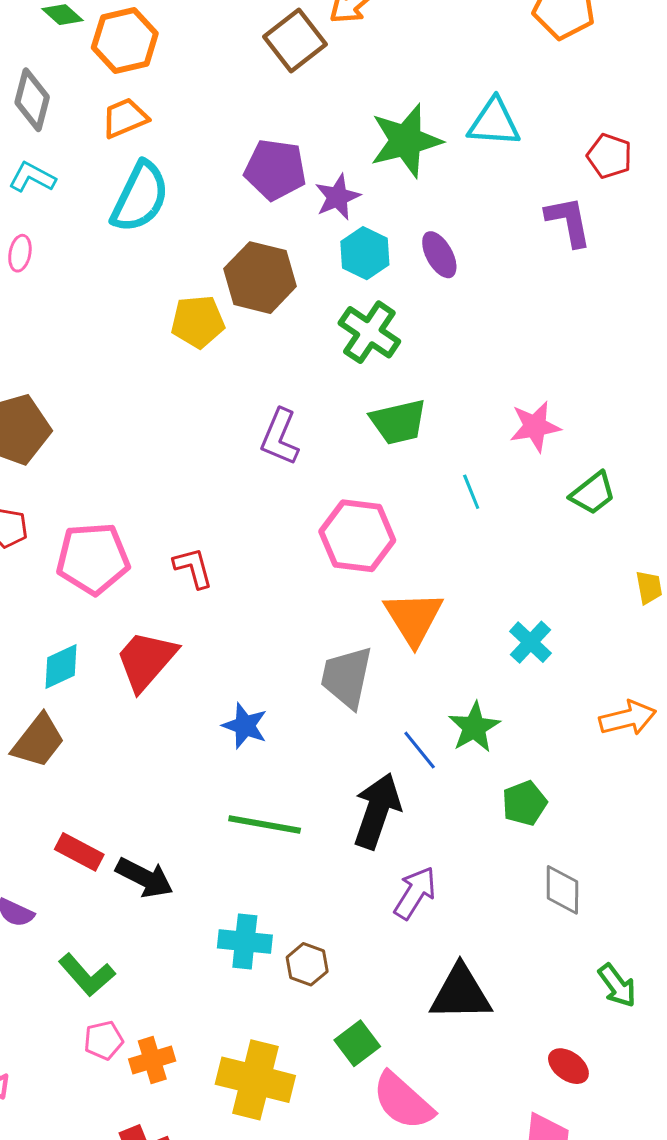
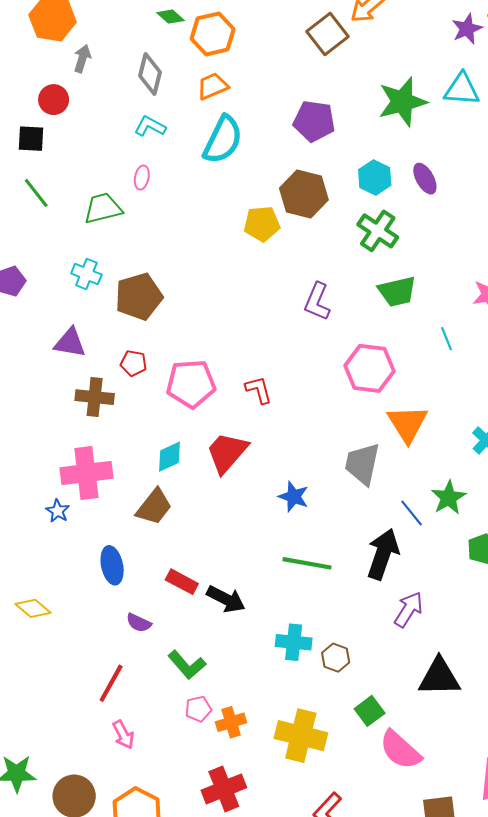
purple star: (338, 197) -> (467, 29), moved

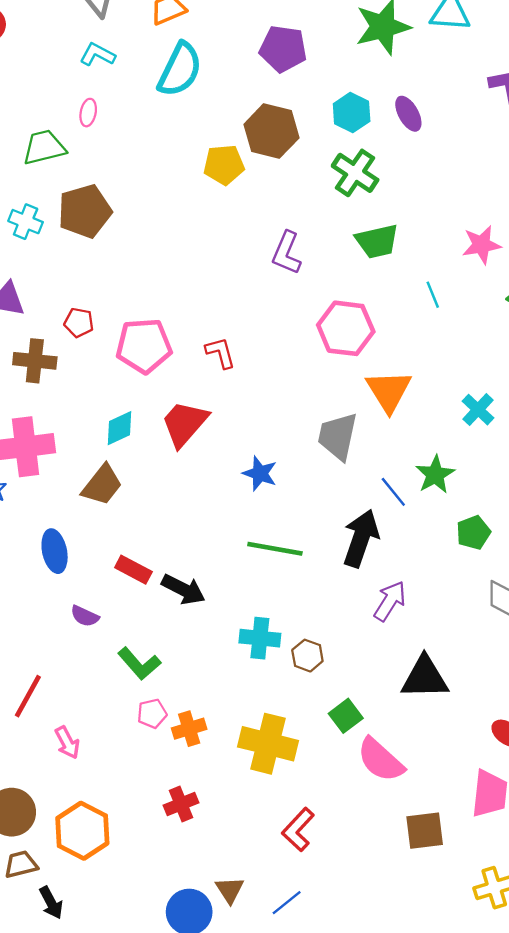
brown pentagon: (139, 297) -> (85, 211), moved
red line: (111, 683) -> (28, 696), moved
red cross: (224, 789) -> (181, 804), size x0.7

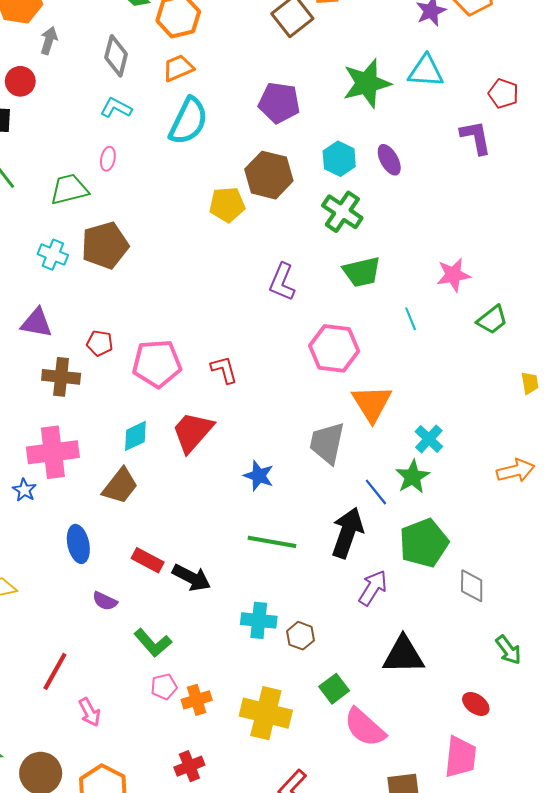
cyan cross: (478, 410) -> (429, 439), moved
green pentagon: (473, 533) -> (424, 543), moved, size x1.6

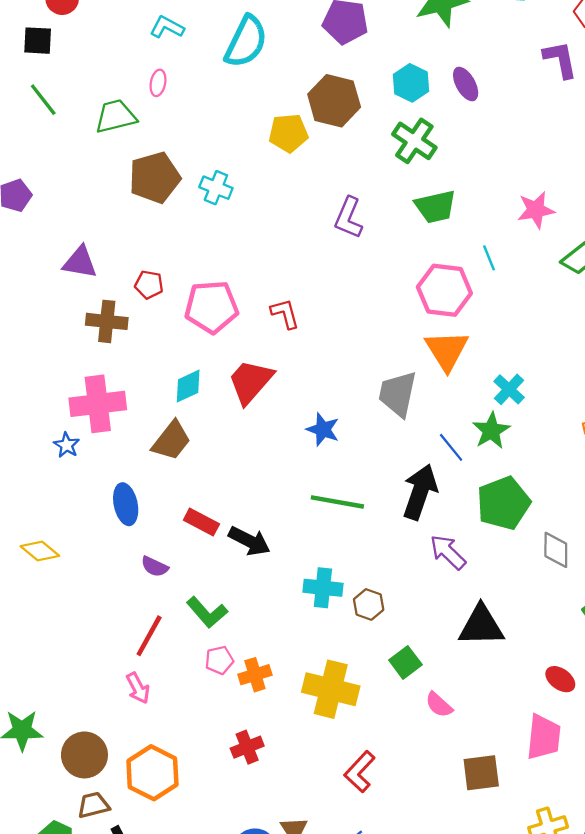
cyan cross: (53, 255) -> (216, 188), moved
pink hexagon: (334, 348) -> (444, 290), moved
purple arrow: (373, 588) -> (448, 552), turned -78
red line: (55, 671) -> (149, 636), moved
pink semicircle: (365, 727) -> (439, 705), size x0.6

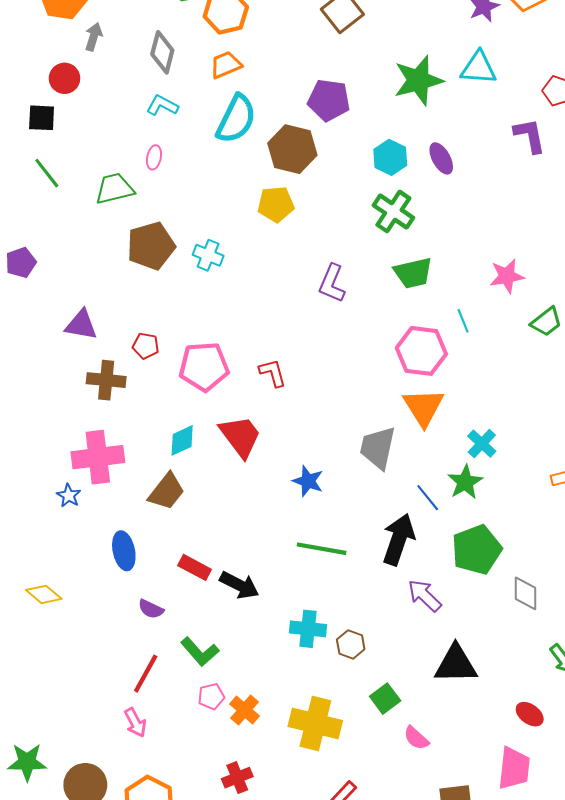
brown hexagon: (334, 101) -> (292, 149), moved
red trapezoid: (250, 382) -> (240, 436), turned 102
orange cross: (255, 675) -> (245, 710), turned -32

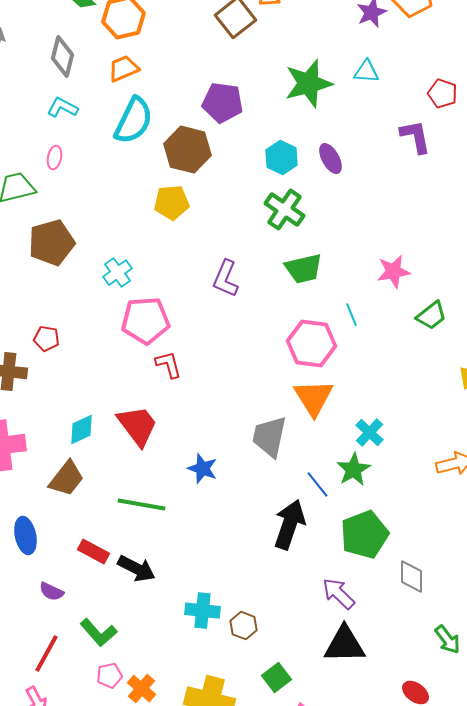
cyan triangle: (479, 68) -> (366, 72), size x0.7
cyan cross: (208, 255) -> (118, 273), moved, turned 32
pink pentagon: (204, 367) -> (146, 321), moved
green line: (322, 549) -> (142, 505), moved
purple arrow: (425, 596) -> (338, 594), moved

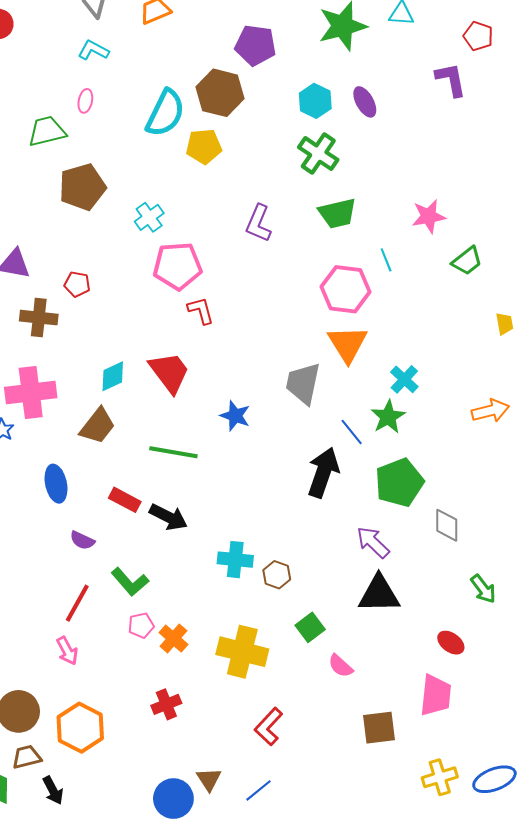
cyan semicircle: (134, 121) -> (165, 113), moved

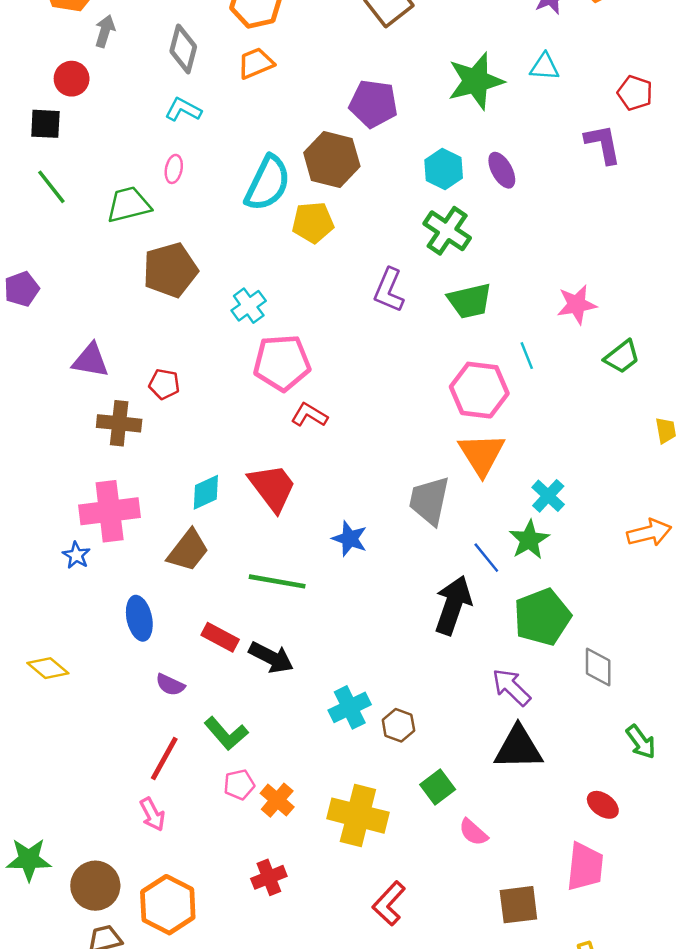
purple L-shape: (258, 223) -> (389, 290), moved
red L-shape: (201, 310) -> (309, 415), turned -44
cyan cross: (235, 560) -> (350, 707), turned -32

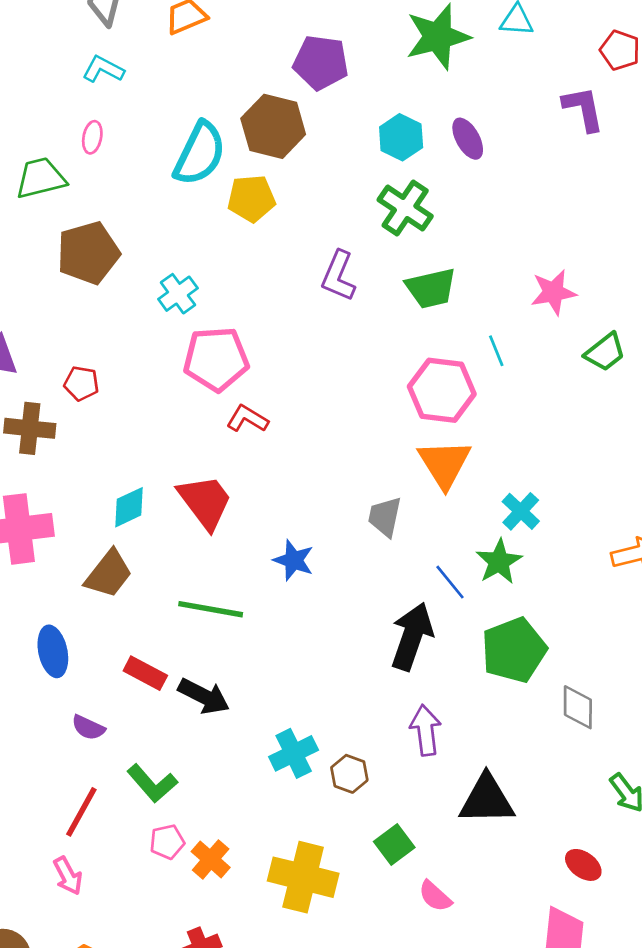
gray trapezoid: (429, 501) -> (385, 517), size x0.7
purple arrow: (511, 687) -> (426, 730), moved, turned 39

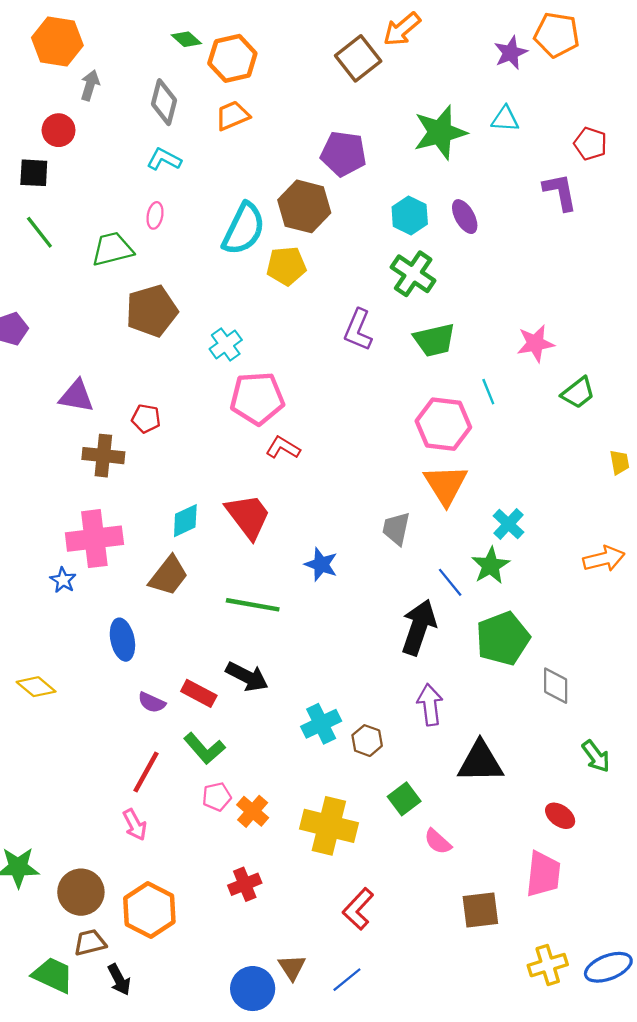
red rectangle: (145, 673) -> (199, 693), moved

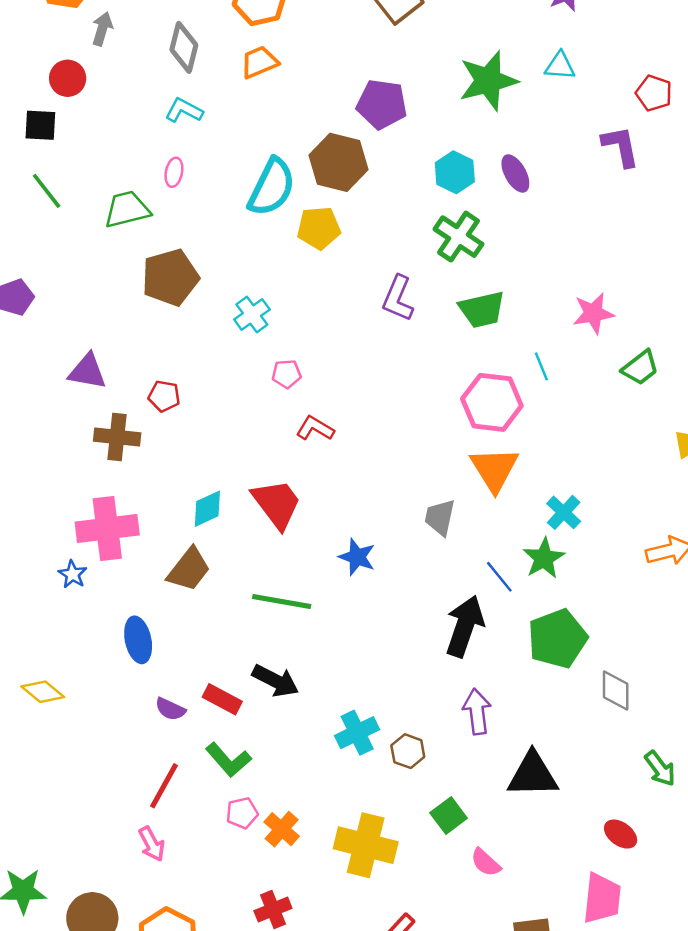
pink pentagon: (257, 398) -> (287, 374), size x0.5

